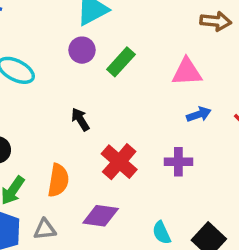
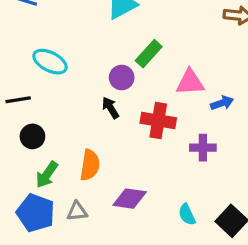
purple circle: (82, 50) -> (122, 78), moved
pink triangle: (187, 72) -> (190, 82), moved
red cross: (119, 162) -> (158, 121), moved, turned -32

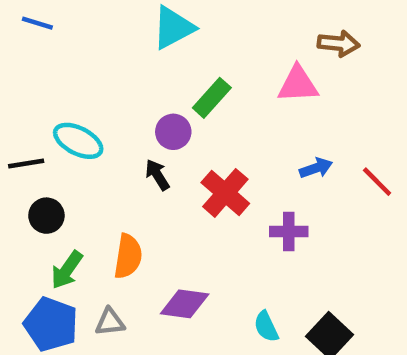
cyan ellipse: (50, 62) -> (78, 141), moved
pink triangle: (190, 82) -> (298, 84), moved
red cross: (158, 121) -> (225, 193), turned 32

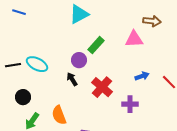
black line: (26, 164) -> (13, 65), moved
orange semicircle: (128, 256) -> (59, 115), turned 150

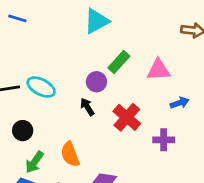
pink triangle: (134, 39) -> (158, 70), moved

